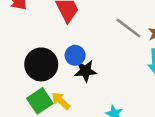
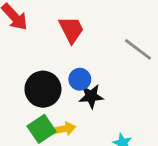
yellow arrow: (61, 101) -> (64, 129), turned 126

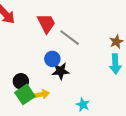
gray line: (138, 49) -> (70, 38), moved
black circle: (43, 89) -> (21, 81), moved, size x0.6

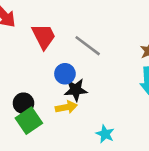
red trapezoid: (46, 23) -> (44, 36), moved
yellow arrow: (41, 94) -> (66, 107), moved

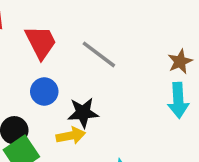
blue circle: (65, 74) -> (44, 91), moved

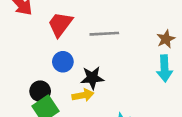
red trapezoid: (41, 42) -> (60, 24), turned -116
gray line: (99, 54) -> (104, 34), turned -40

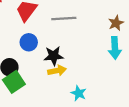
yellow arrow: (83, 95) -> (57, 71), moved

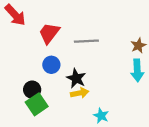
black star: (54, 56) -> (76, 78), turned 30

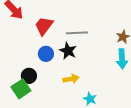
black star: (76, 78) -> (68, 51), moved
green square: (37, 104) -> (21, 89), moved

